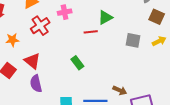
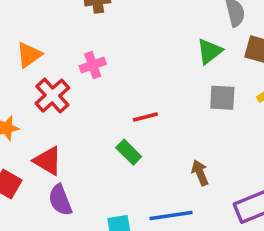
green triangle: (105, 17) -> (210, 51), moved
red line: (91, 32) -> (145, 117), moved
brown arrow: (120, 90) -> (200, 173), moved, turned -128

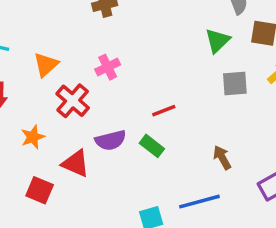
purple semicircle: (60, 200) -> (111, 140), moved, turned -76

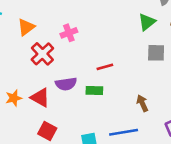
orange star: (33, 137) -> (14, 98), moved
green rectangle: (152, 146) -> (94, 91), turned -42
red square: (40, 190) -> (47, 131), moved

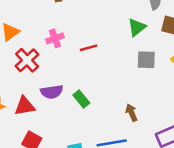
red line: (105, 67) -> (88, 48), moved
green rectangle: (94, 91) -> (81, 99), turned 49
red triangle: (40, 98) -> (25, 106), turned -40

